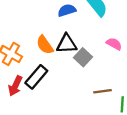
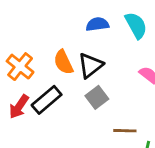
black triangle: (67, 44) -> (90, 65), turned -45
gray square: (83, 57) -> (97, 97), moved

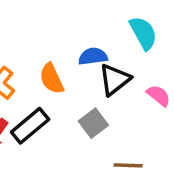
blue semicircle: (97, 24) -> (93, 56), moved
black triangle: (90, 65) -> (115, 80), moved

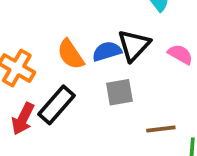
blue semicircle: (93, 56) -> (107, 51), moved
gray square: (93, 123) -> (119, 92), turned 36

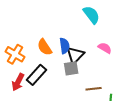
black triangle: (134, 45) -> (75, 55), moved
blue semicircle: (107, 51) -> (65, 46), turned 98

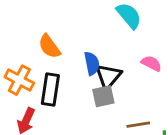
orange semicircle: (45, 47) -> (49, 46), moved
black rectangle: (36, 75) -> (50, 90), moved, turned -30

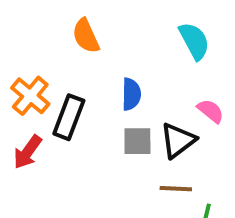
orange semicircle: (49, 46) -> (86, 36), moved
black triangle: (108, 76) -> (178, 140), moved

